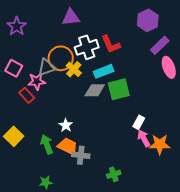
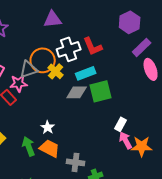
gray cross: (81, 155) -> (76, 162), moved

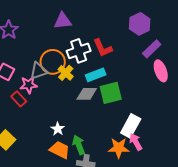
white rectangle: (121, 124) -> (131, 126), size x1.6
green arrow: (29, 146) -> (79, 145), moved
orange star: (142, 146) -> (119, 148), moved

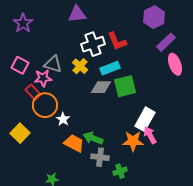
orange circle: (53, 62) -> (45, 105), moved
gray triangle: (39, 71) -> (53, 64), turned 36
white star: (58, 129) -> (63, 119), moved
green arrow: (79, 145) -> (93, 138), turned -48

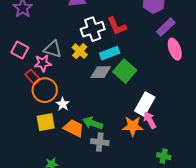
green square: (125, 86) -> (125, 71), turned -35
yellow square: (20, 133) -> (46, 122), moved, turned 36
green cross: (120, 171) -> (164, 156), moved, turned 32

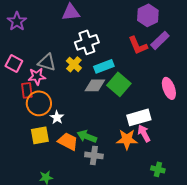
red L-shape: (117, 26) -> (138, 45), moved
pink ellipse: (175, 49) -> (169, 88), moved
red rectangle: (33, 77) -> (27, 90), turned 35
white rectangle: (145, 104) -> (139, 117), turned 45

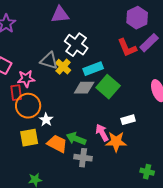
white cross: (87, 42) -> (76, 45), turned -35
gray triangle: (47, 62) -> (49, 61), moved
white rectangle: (139, 117) -> (128, 120), size x0.6
pink arrow: (144, 133) -> (102, 133), moved

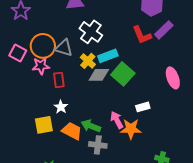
yellow cross: (63, 67) -> (88, 61), moved
red rectangle: (16, 93) -> (59, 80), moved
orange circle: (28, 106) -> (43, 46), moved

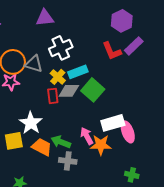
white cross: (91, 32) -> (61, 48), turned 30
pink ellipse: (173, 78) -> (128, 132), moved
red rectangle: (59, 80) -> (53, 96), moved
white star: (61, 107) -> (31, 123), size x1.6
white rectangle: (143, 107) -> (113, 123), size x1.6

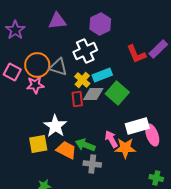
purple triangle: (45, 18) -> (57, 21), moved
purple hexagon: (122, 21) -> (100, 24), moved

